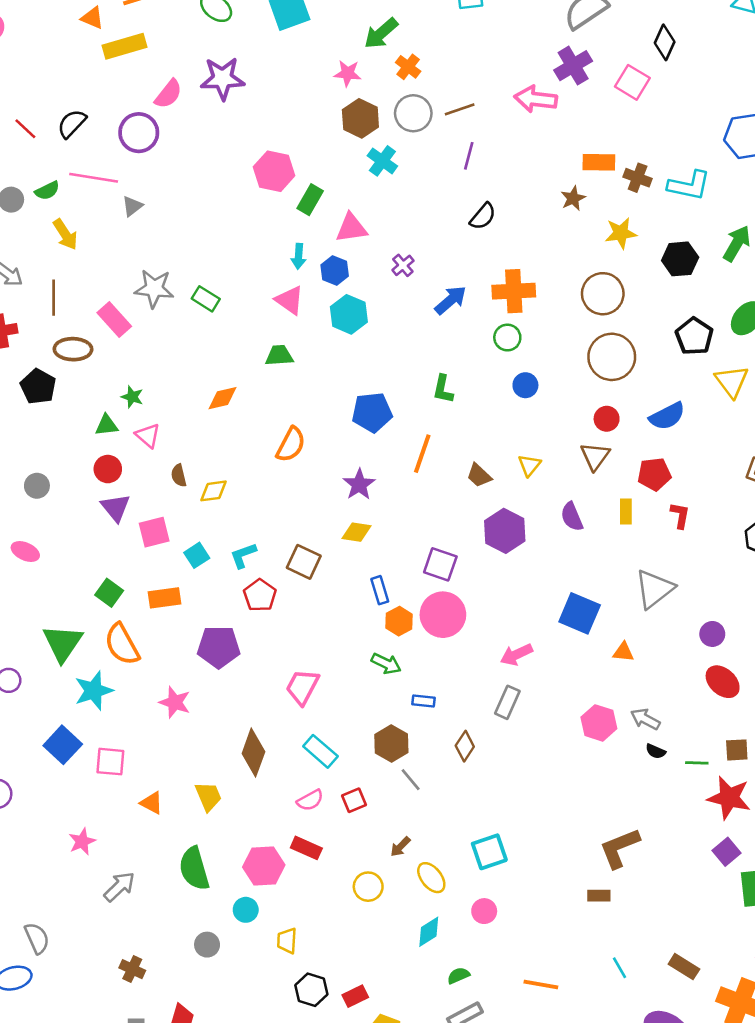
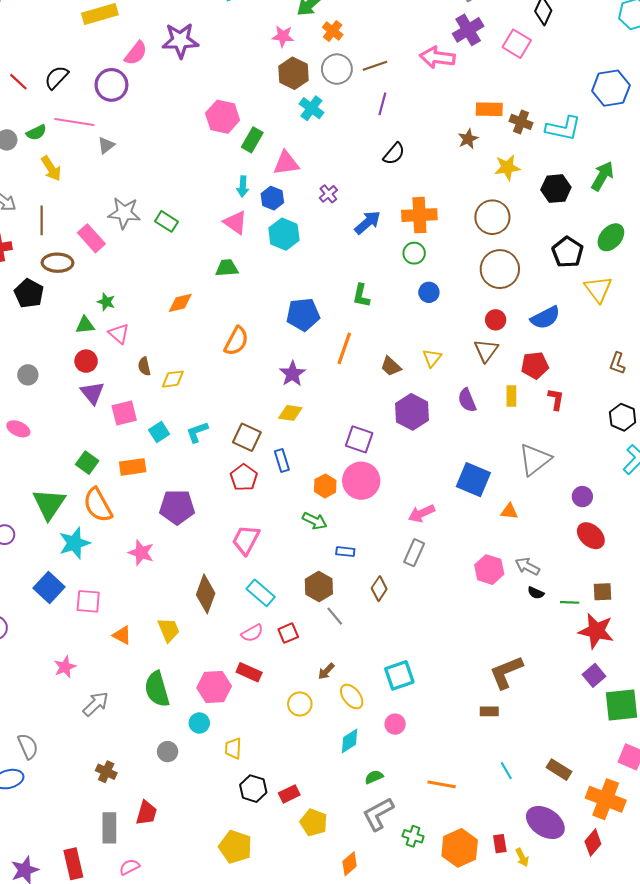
blue rectangle: (380, 590) -> (282, 461), moved
red pentagon: (260, 595) -> (244, 478), moved

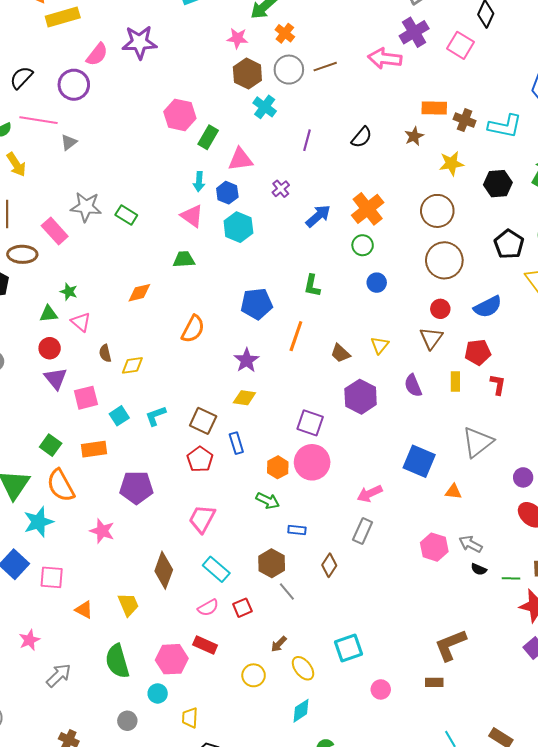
purple line: (382, 104) -> (307, 140), moved
black semicircle: (394, 154) -> (362, 137), moved
orange cross: (419, 215) -> (368, 209), turned -36
pink circle: (395, 724) -> (381, 689), moved

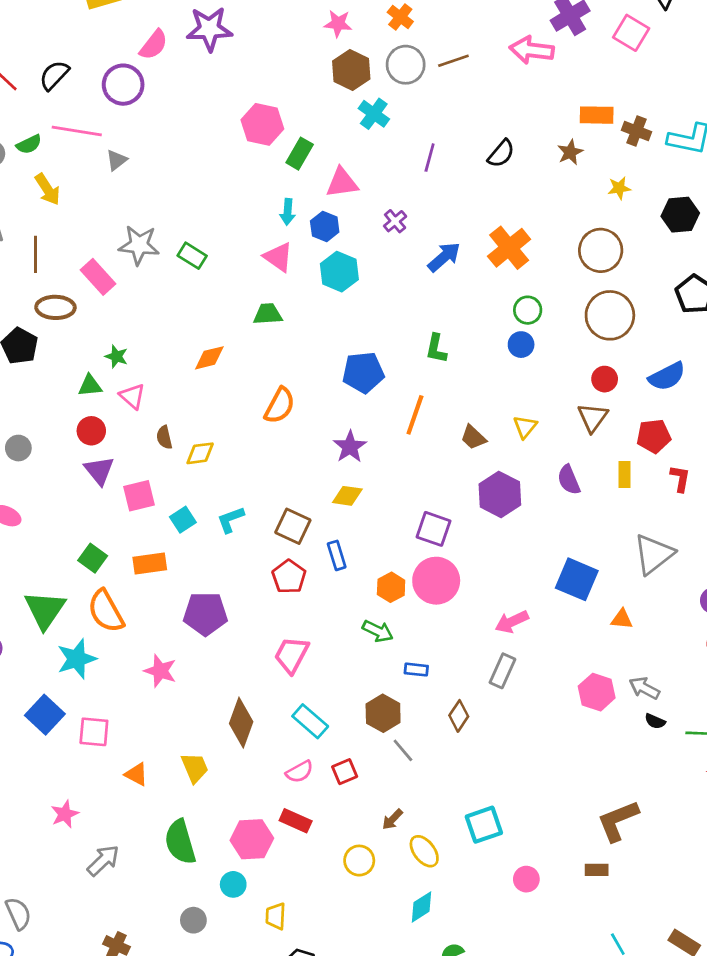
yellow star: (451, 163) -> (619, 188), size x0.7
green circle: (363, 245) -> (528, 310), moved

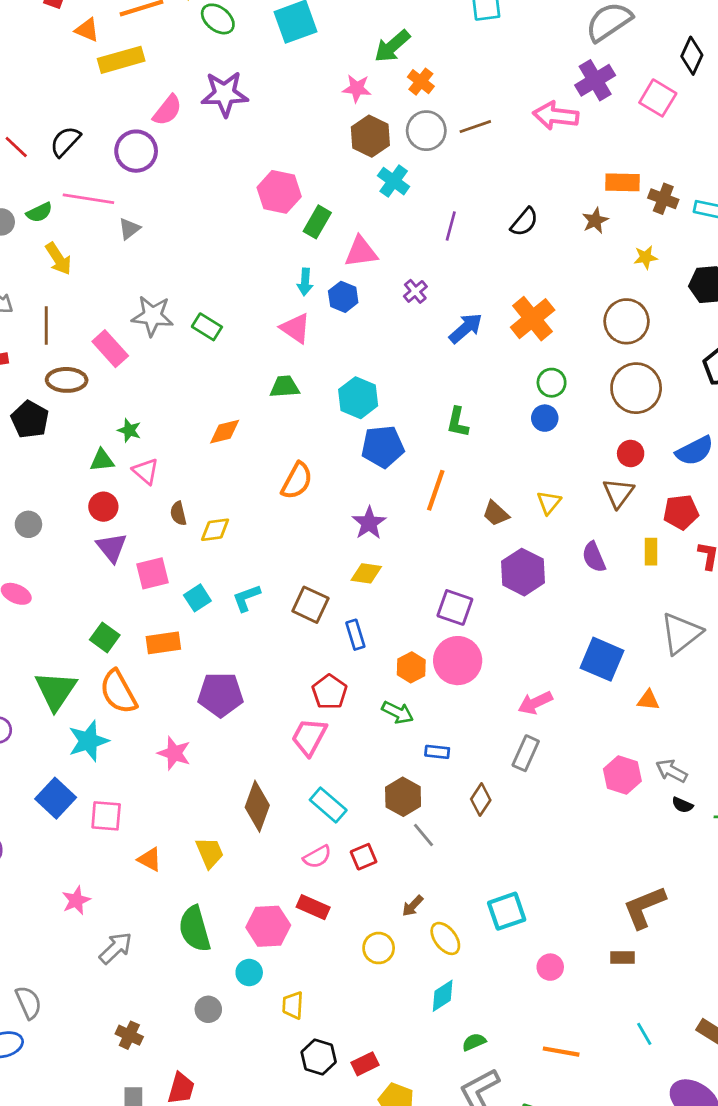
cyan hexagon: (339, 272) -> (358, 398), moved
red pentagon: (289, 577) -> (330, 692), moved

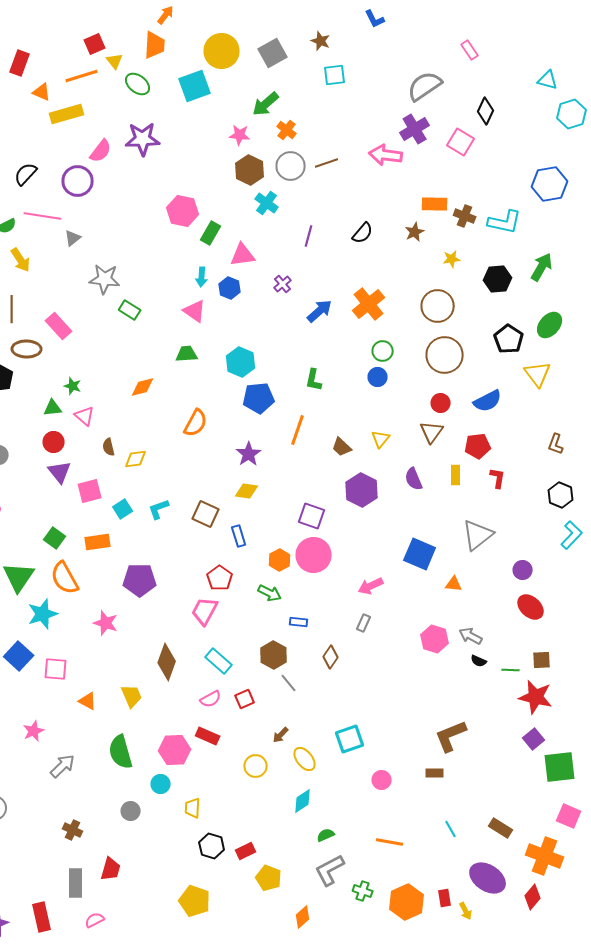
gray star: (152, 316) -> (105, 279), moved
gray rectangle: (526, 753) -> (364, 623), size x0.7

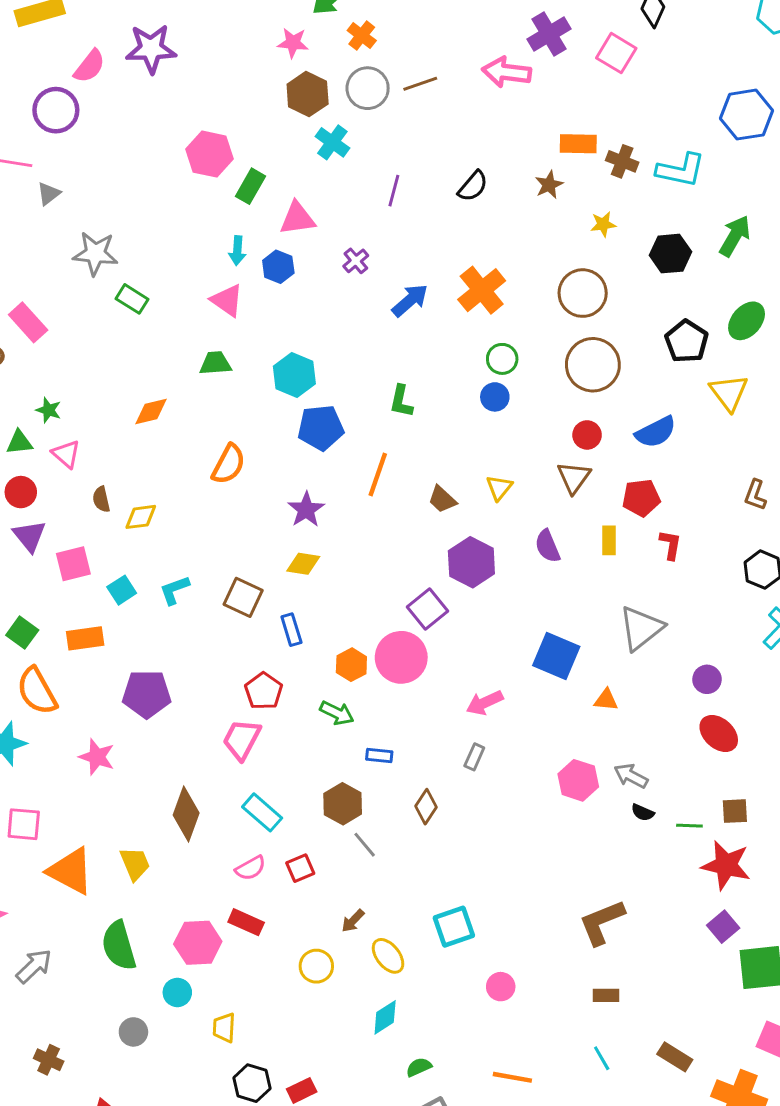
purple square: (312, 516) -> (428, 609), moved, turned 32
orange triangle: (88, 701) -> (71, 871), size x1.8
brown rectangle: (435, 773) -> (606, 995), moved

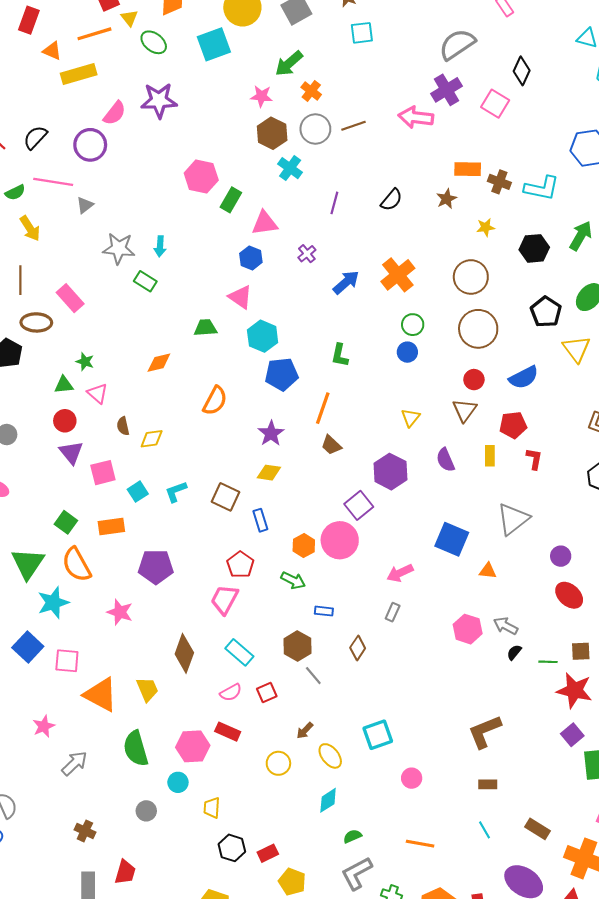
cyan arrow: (237, 251) -> (160, 246), moved
pink triangle: (227, 300) -> (240, 297), moved
brown trapezoid: (442, 499) -> (331, 445), moved
black semicircle: (643, 812) -> (514, 652), turned 105

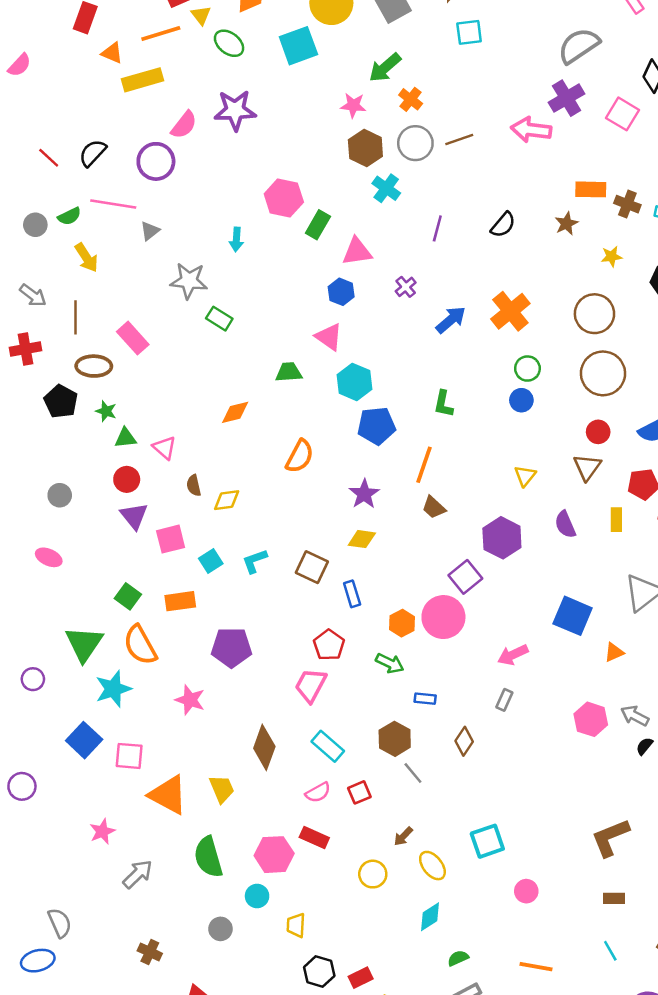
cyan arrow: (160, 246) -> (236, 239), moved
green star: (85, 362) -> (106, 411), moved
orange triangle: (488, 571) -> (614, 652), turned -30

